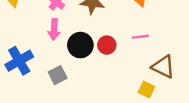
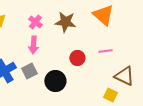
black circle: (80, 45) -> (55, 81), moved
gray square: (58, 75) -> (29, 71), moved

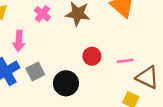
pink arrow: (33, 45) -> (19, 41), moved
pink line: (105, 51) -> (125, 61), moved

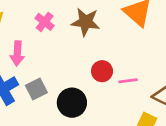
pink line: (125, 61) -> (128, 81), moved

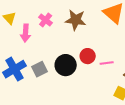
pink arrow: (17, 53) -> (26, 33), moved
black circle: (72, 103) -> (66, 65), moved

